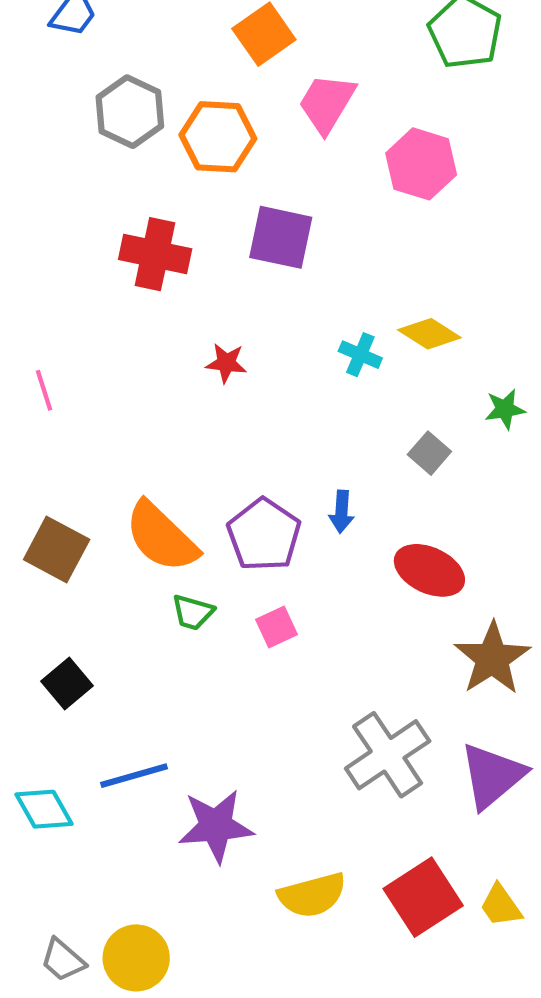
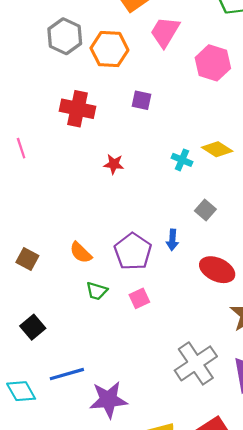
purple square: (281, 237) -> (141, 100), size x0.6
pink line: (44, 390) -> (21, 148), moved
gray square: (429, 453) -> (205, 210), moved
orange semicircle: (161, 537) -> (81, 253), size x0.6
brown square: (57, 549) -> (27, 259), size x0.7

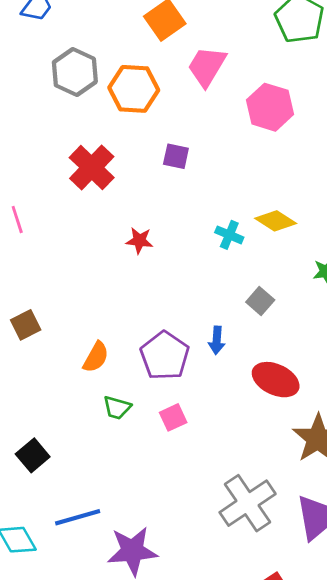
red cross: (78, 109) -> (92, 168), turned 32
orange semicircle: (81, 253) -> (96, 357), turned -105
brown square: (27, 259) -> (26, 325), moved, turned 35

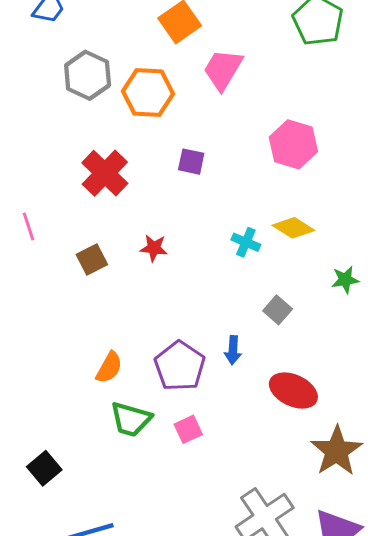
pink hexagon: (270, 107) -> (293, 144), moved
brown square: (26, 325) -> (92, 260), moved
green trapezoid: (117, 408) -> (131, 419), size x1.4

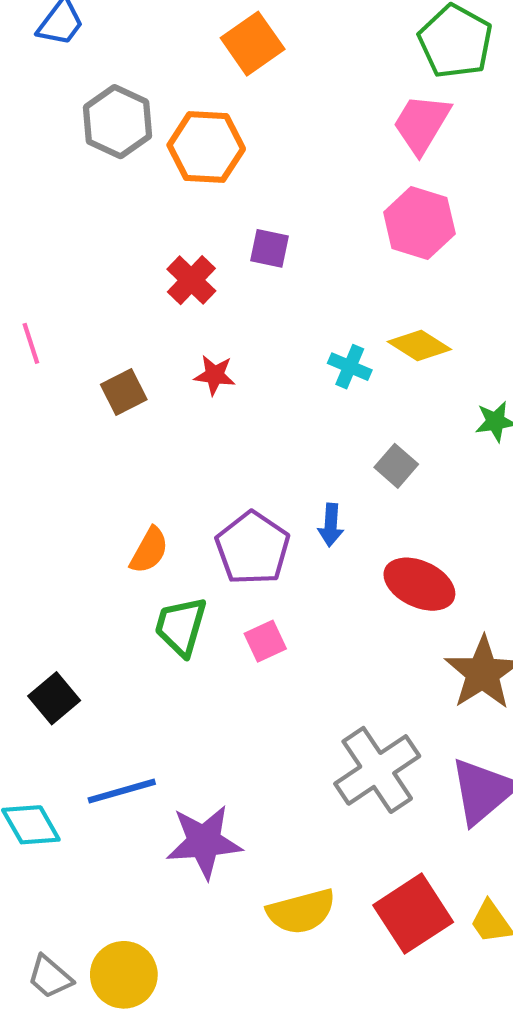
pink trapezoid: (223, 69) -> (422, 124), moved
red cross: (105, 173) -> (191, 280), moved, size x0.7
green trapezoid: (131, 419) -> (181, 626), turned 90

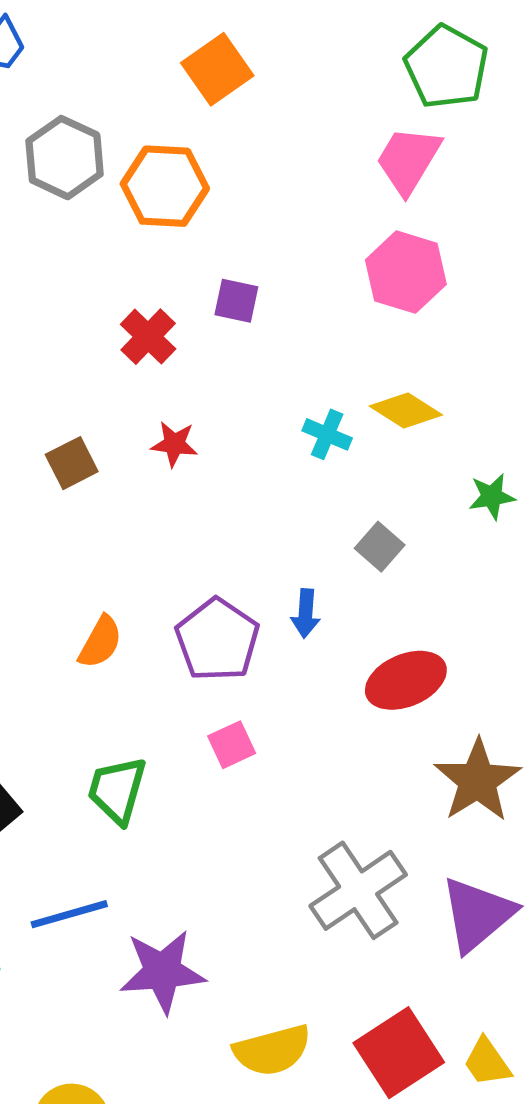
red ellipse: (419, 584) -> (406, 680), turned -48
green trapezoid: (181, 626) -> (117, 790), moved

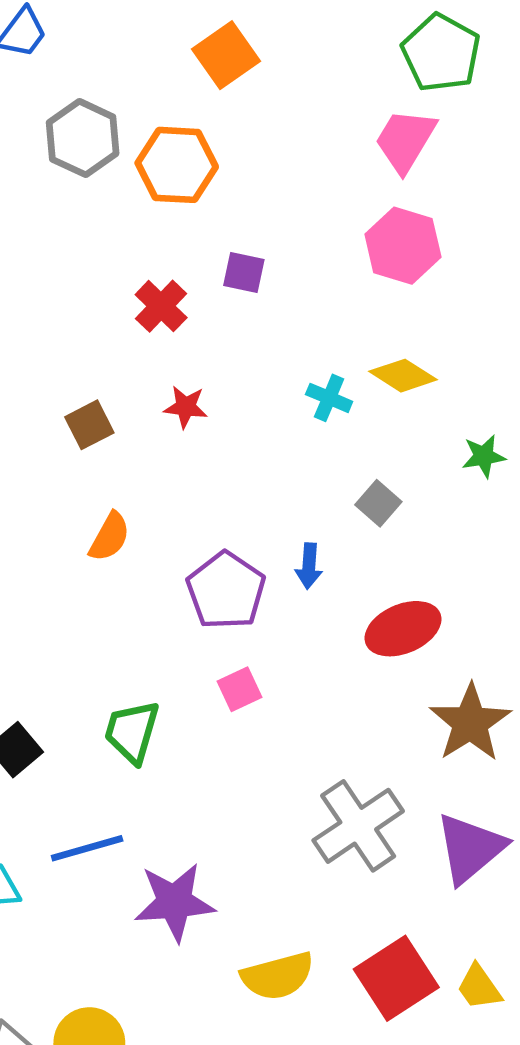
orange semicircle: (100, 642) -> (109, 537), moved

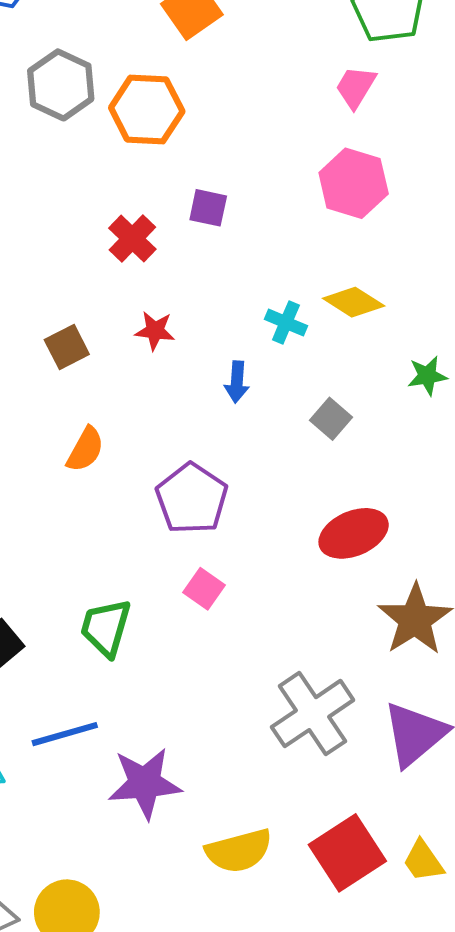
pink trapezoid: (405, 140) -> (356, 87), size x0.7
blue arrow: (309, 566) -> (237, 382), moved
pink square: (239, 689) -> (204, 589), turned -30

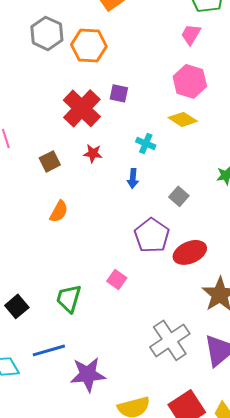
red cross: (132, 239) -> (82, 108), size x1.6
yellow diamond: (354, 302) -> (183, 119), moved
cyan cross: (286, 322) -> (146, 143), moved
purple pentagon: (192, 499) -> (152, 235), moved

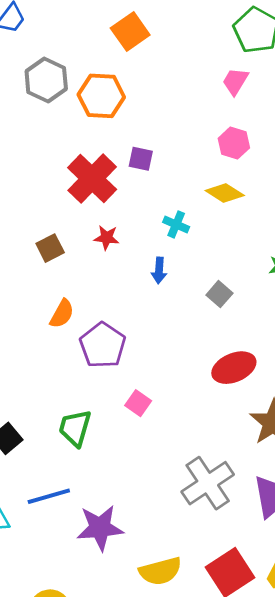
pink hexagon: (190, 81) -> (234, 143), size x0.7
purple pentagon: (152, 235) -> (103, 345), moved

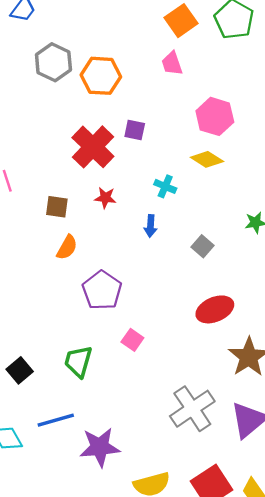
orange square: (130, 31) -> (181, 21), moved
pink trapezoid: (235, 81) -> (172, 63), moved, turned -50
pink hexagon: (234, 143) -> (215, 116), size x1.4
brown square: (50, 248) -> (57, 207), turned 35
orange semicircle: (62, 314) -> (67, 247), moved

